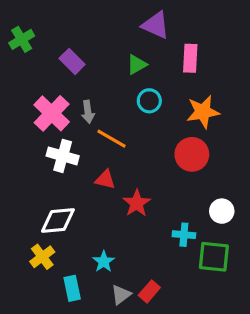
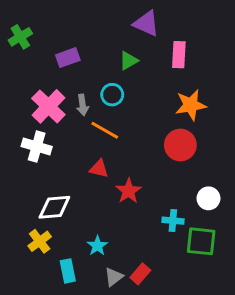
purple rectangle: (72, 61) -> (68, 58), turned -65
cyan circle: (149, 101) -> (112, 95), moved
white cross: (63, 156) -> (37, 146), moved

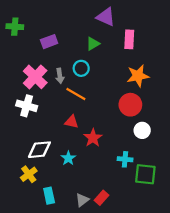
green cross: (20, 37) -> (15, 27), turned 35
white circle: (208, 198) -> (142, 130), moved
cyan star: (97, 246) -> (68, 158), moved

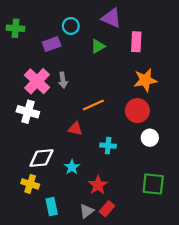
cyan circle: (81, 68) -> (71, 26), moved
orange line: (76, 94) -> (93, 105), moved, turned -54
red star: (93, 138) -> (98, 185), moved
cyan cross: (125, 159) -> (108, 146), moved
yellow cross: (29, 174) -> (30, 184), turned -35

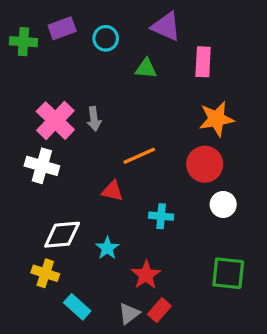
purple rectangle: (52, 44) -> (62, 28), moved
green triangle: (98, 46) -> (146, 69), turned 35
cyan rectangle: (52, 207) -> (77, 307), turned -36

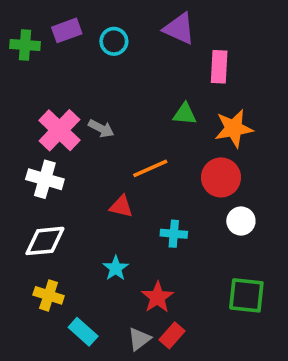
green triangle: (146, 69) -> (185, 114), moved
gray arrow: (94, 119) -> (101, 128), turned -55
white diamond: (62, 235) -> (45, 241), moved

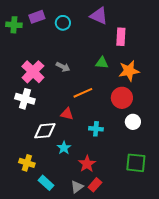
gray arrow: (101, 128) -> (63, 67), moved
white diamond: (45, 241) -> (45, 131), moved

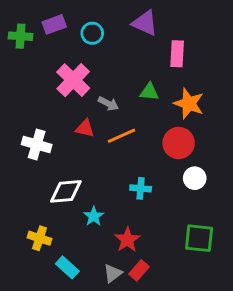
gray arrow: (63, 67) -> (108, 104), moved
orange star: (129, 71) -> (189, 104), turned 30
pink cross: (33, 72) -> (73, 80), moved
red triangle: (67, 114) -> (85, 128), moved

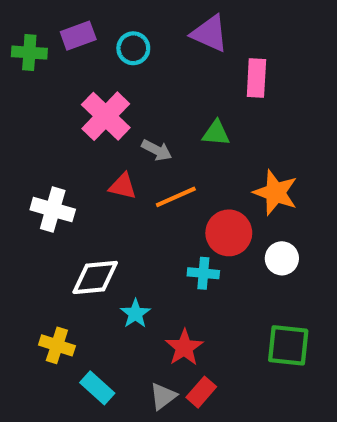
orange star: (189, 104) -> (275, 193), moved
red circle: (179, 143) -> (229, 233), moved

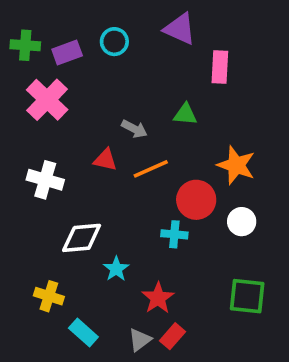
purple rectangle: (78, 36) -> (67, 52), moved
pink cross: (106, 116) -> (47, 100), moved

